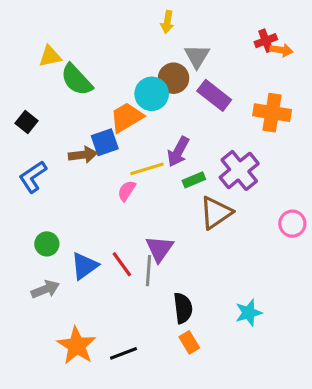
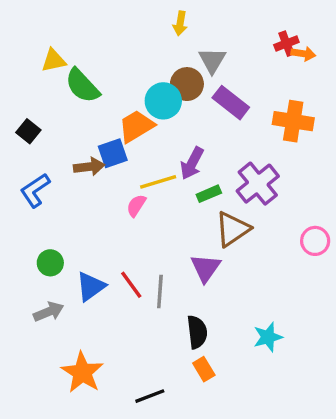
purple triangle: (159, 249) -> (205, 268), moved
black line: (123, 353) -> (150, 396), moved

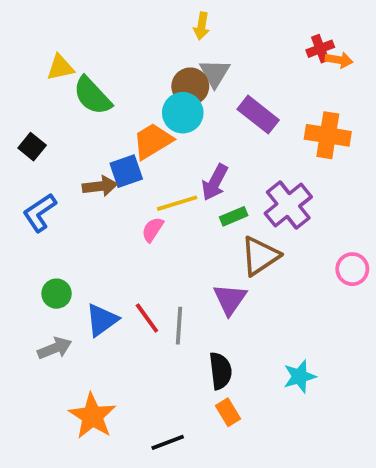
gray triangle: (212, 60) -> (215, 73), moved
brown circle: (187, 84) -> (190, 86), moved

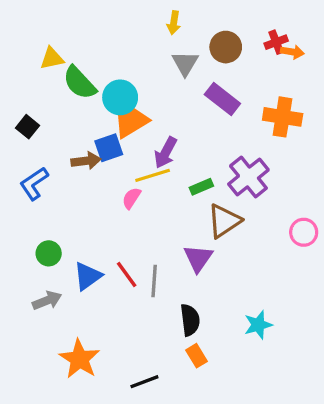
brown circle: (190, 86) -> (226, 47), moved
cyan circle: (183, 113) -> (120, 97), moved
purple arrow: (215, 182) -> (166, 153), moved

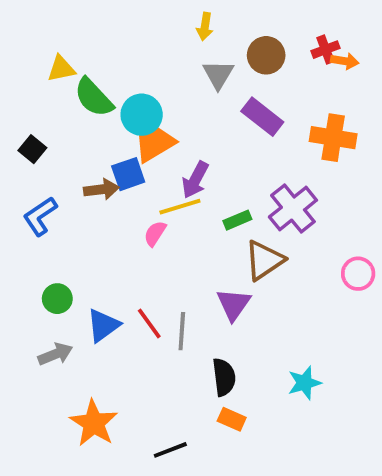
orange rectangle: (196, 356) -> (232, 419), turned -35

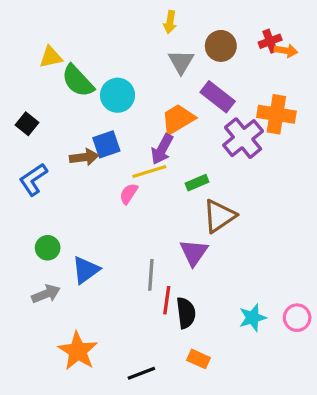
orange trapezoid: (155, 143) -> (178, 119), moved
purple cross: (293, 209) -> (243, 138), moved
pink circle: (358, 274) -> (297, 318), moved
red line: (149, 323) -> (167, 300), moved, turned 44
orange rectangle: (232, 419) -> (199, 359), moved

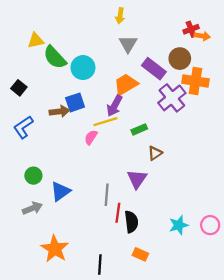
brown circle: (221, 46) -> (180, 59), moved
brown triangle: (219, 216) -> (155, 153), size x0.6
black line: (141, 373) -> (100, 265), turned -66

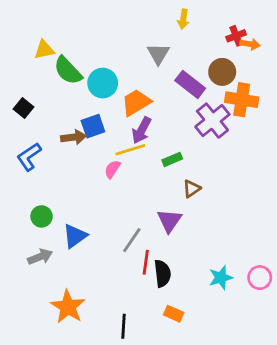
yellow arrow: (120, 16) -> (183, 19), moved
orange trapezoid: (126, 84) -> (136, 102), moved
gray line: (107, 195) -> (132, 240), turned 30

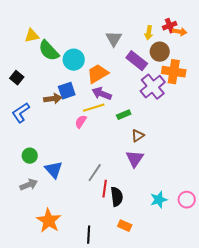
yellow arrow: (183, 19) -> (149, 33), moved
purple arrow: (142, 130) -> (102, 94), turned 84
purple triangle: (169, 221) -> (135, 159), moved
blue triangle: (75, 236) -> (54, 170), turned -36

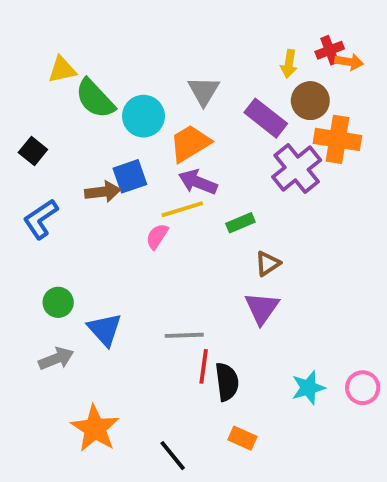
gray triangle: (114, 39) -> (204, 91), moved
gray line: (95, 173) -> (184, 335), turned 54
black line: (89, 235) -> (173, 456), turned -42

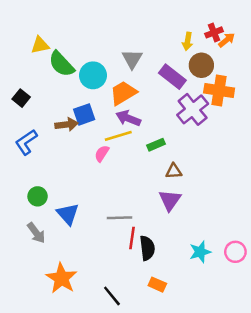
orange arrow: (349, 62) -> (227, 40), turned -48
brown triangle: (268, 264) -> (174, 171), turned 30
gray arrow: (56, 359) -> (36, 233), turned 75

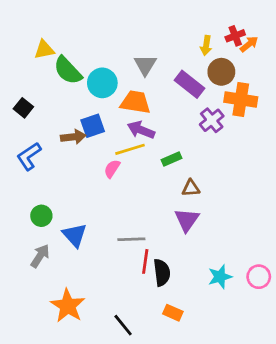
orange trapezoid: (123, 93) -> (136, 102), turned 40
purple cross: (193, 109) -> (212, 120), size x0.7
gray arrow: (36, 233) -> (40, 256), turned -110

